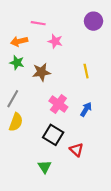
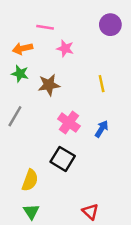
yellow semicircle: (16, 122) -> (30, 180), moved
red triangle: (76, 150) -> (90, 212), moved
green triangle: (45, 167) -> (31, 212), moved

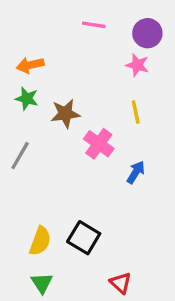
pink line: (45, 27) -> (94, 25), moved
pink star: (65, 48) -> (137, 65), moved
pink cross: (69, 123) -> (99, 144), moved
black square: (63, 159) -> (84, 238), moved

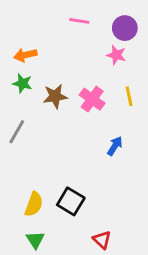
yellow line: (136, 112) -> (129, 96), moved
pink cross: (99, 144) -> (92, 99), moved

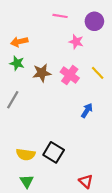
pink star: (116, 55) -> (76, 42), moved
yellow line: (129, 96) -> (98, 73), turned -32
yellow semicircle: (34, 204) -> (26, 155), turned 78
red triangle: (102, 240) -> (86, 181), moved

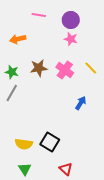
pink line: (60, 16) -> (39, 15), moved
purple circle: (94, 21) -> (71, 20), moved
green star: (17, 63) -> (12, 72), moved
red triangle: (86, 181) -> (66, 169), moved

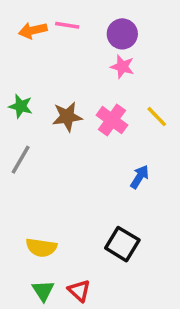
orange arrow: (18, 39) -> (33, 30), moved
green star: (12, 72) -> (21, 106), moved
black square: (50, 142) -> (122, 244), moved
red triangle: (66, 169) -> (79, 291), moved

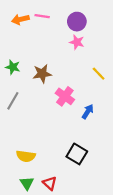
pink cross: (112, 120) -> (65, 96), moved

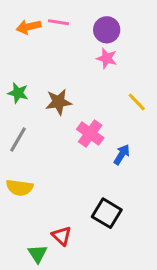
yellow semicircle: (26, 156) -> (20, 188), moved
red triangle: (50, 183) -> (62, 236), moved

